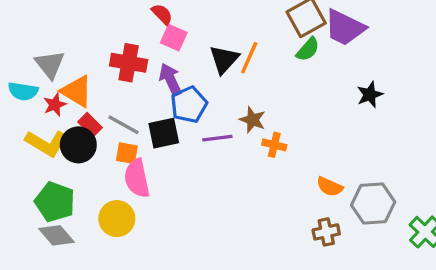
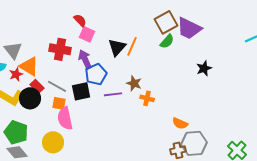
gray hexagon: (373, 203) -> (194, 143), moved

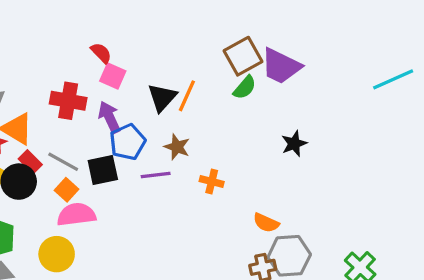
black star: (204, 68) -> (294, 144), moved
brown star: (134, 83) -> (177, 147), moved
orange square: (59, 103) -> (67, 190), turned 32
pink semicircle: (65, 118) -> (76, 215), turned 95

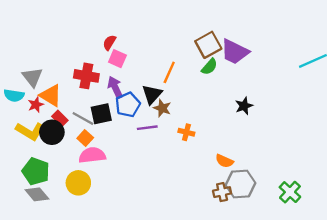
red semicircle: (101, 53) -> (109, 43), turned -105
black triangle: (162, 97) -> (152, 94), moved
black square: (103, 170) -> (101, 114), moved

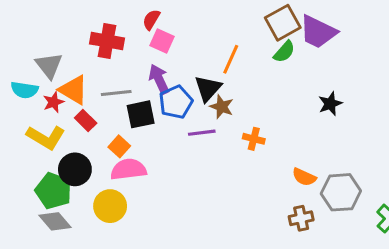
red cross: (86, 76) -> (107, 41), moved
gray line: (83, 118) -> (116, 93), moved, turned -35
black circle: (52, 132) -> (75, 169), moved
gray hexagon: (240, 184) -> (341, 192), moved

